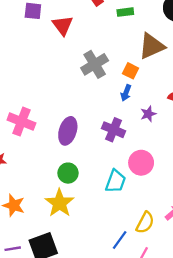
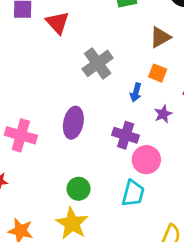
brown triangle: (152, 46) -> (160, 37), size x0.7
orange square: (131, 71) -> (158, 73), moved
purple ellipse: (68, 131) -> (73, 123), moved
pink circle: (141, 163) -> (146, 160), moved

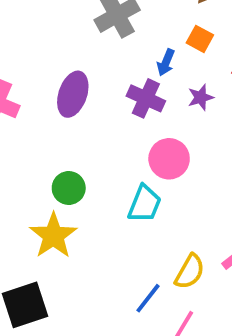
purple cross: (126, 135) -> (146, 98), moved

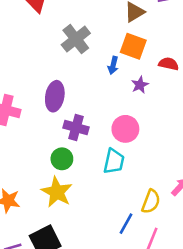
orange square: (200, 39) -> (133, 46), size x1.5
purple cross: (146, 98) -> (76, 127), moved

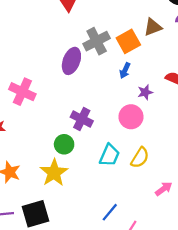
orange square: (133, 46) -> (128, 41), moved, turned 30
purple ellipse: (55, 96) -> (71, 61), moved
pink circle: (125, 129) -> (131, 117), moved
yellow semicircle: (151, 202) -> (140, 158), moved

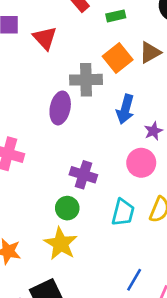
gray cross: (97, 41) -> (86, 80), turned 35
orange square: (128, 41) -> (118, 58), moved
blue arrow: (125, 71) -> (125, 109), size x1.5

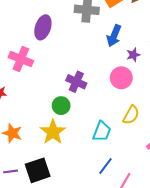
purple ellipse: (60, 108) -> (43, 27), moved
cyan trapezoid: (123, 212) -> (102, 131), moved

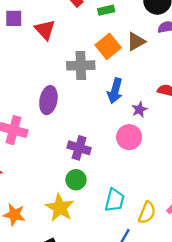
purple ellipse: (43, 27) -> (48, 100), moved
green circle: (61, 106) -> (76, 180), moved
yellow semicircle: (131, 115) -> (147, 213), moved

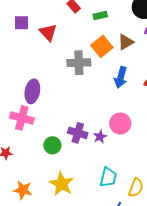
blue arrow: (115, 91) -> (121, 77), moved
purple ellipse: (48, 100) -> (32, 91), moved
purple star: (139, 110) -> (100, 137), moved
green circle: (76, 180) -> (52, 145), moved

